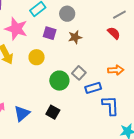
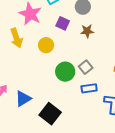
blue rectangle: (93, 88) -> (89, 88), moved
black square: (53, 112) -> (50, 114), moved, size x1.5

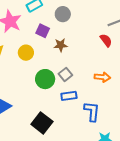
brown star: (87, 31) -> (61, 45), moved
black square: (50, 114) -> (42, 123), moved

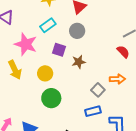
gray square: (65, 74) -> (98, 90), moved
orange arrow: (102, 77) -> (117, 79), moved
green circle: (45, 79) -> (51, 98), moved

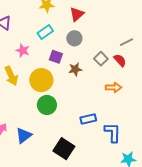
pink star: (26, 44) -> (23, 50), size x0.6
yellow circle: (45, 73) -> (41, 80), size x1.5
gray square: (98, 90) -> (101, 59), moved

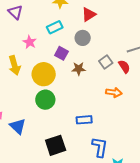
blue L-shape: (113, 132) -> (100, 147), moved
blue triangle: (24, 135) -> (18, 126), turned -48
black square: (64, 149) -> (56, 145), turned 30

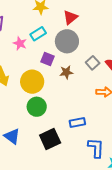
gray circle: (83, 38) -> (67, 41), size x1.5
pink star: (30, 42) -> (20, 43), moved
black square: (56, 145) -> (50, 139), moved

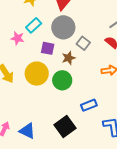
gray square: (93, 63) -> (83, 43), moved
green circle: (37, 107) -> (62, 80), moved

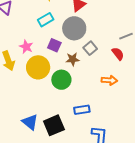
pink star: (18, 38) -> (26, 47), moved
blue triangle: (27, 131) -> (30, 122), moved

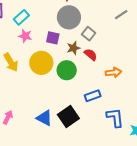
cyan rectangle: (46, 20) -> (21, 17), moved
pink star: (26, 47) -> (25, 36), moved
red semicircle: (118, 54) -> (91, 55), moved
orange arrow: (109, 80) -> (113, 72), moved

